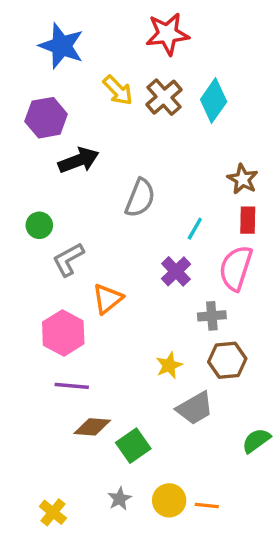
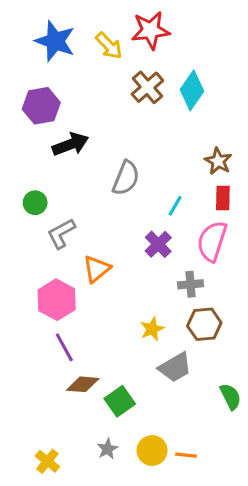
yellow arrow: (118, 90) -> (109, 46), moved
purple line: (72, 386) -> (64, 347), turned 56
green semicircle: (256, 441) -> (231, 397), turned 100

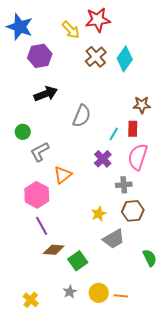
blue star: (55, 41) -> (20, 27), moved
purple hexagon: (41, 106) -> (40, 56), moved
brown star: (218, 161) -> (142, 105), turned -30
red rectangle: (223, 198) -> (133, 129), moved

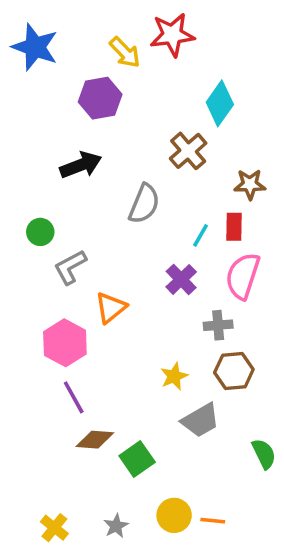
purple hexagon: (40, 56) -> (100, 98), moved
brown cross: (96, 57) -> (188, 151), moved
gray star: (70, 292) -> (116, 526), moved

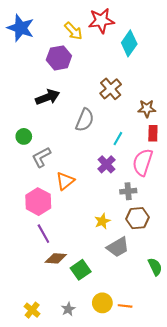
cyan diamond: (220, 103) -> (129, 43), moved
red rectangle: (234, 227) -> (153, 133), moved

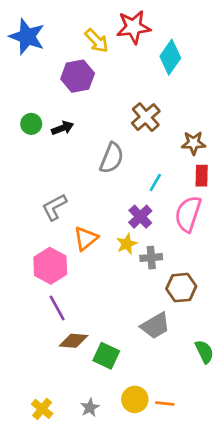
black arrow: (48, 97) -> (63, 128), size x0.7
green circle: (24, 136) -> (31, 124), moved
gray cross: (128, 191) -> (151, 258), moved
yellow star: (102, 221) -> (127, 244), moved
green square: (81, 270) -> (106, 356), turned -30

